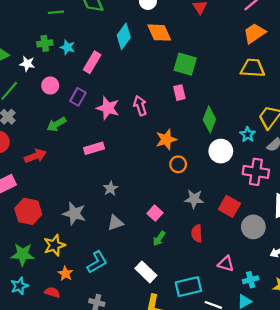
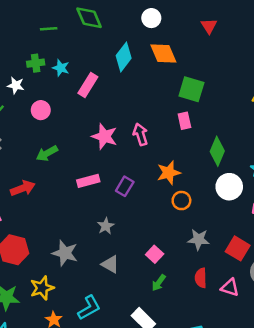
purple rectangle: (78, 97) -> (125, 186), moved
gray triangle: (115, 223) -> (110, 264), turned 48
pink triangle: (226, 264) -> (230, 287), moved

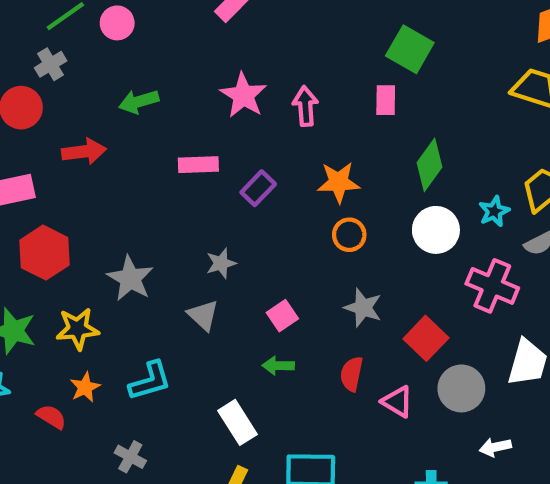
pink circle: (41, 110) -> (117, 23), moved
gray star: (106, 226) -> (221, 263), moved
green arrow: (159, 283) -> (278, 366), turned 42

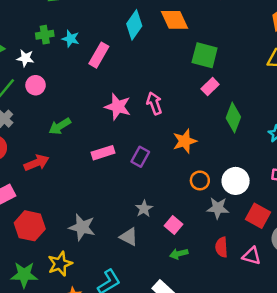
pink rectangle: (386, 100) -> (210, 87), moved, turned 60
white circle: (436, 230) -> (236, 181), moved
orange circle: (349, 235) -> (200, 180), moved
gray star: (221, 263) -> (144, 209), moved

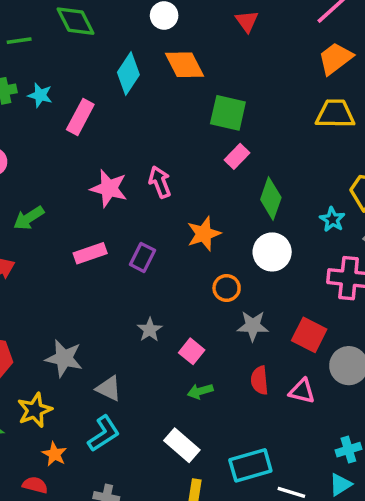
white circle: (236, 181) -> (272, 252), moved
gray triangle: (129, 237) -> (109, 388), moved

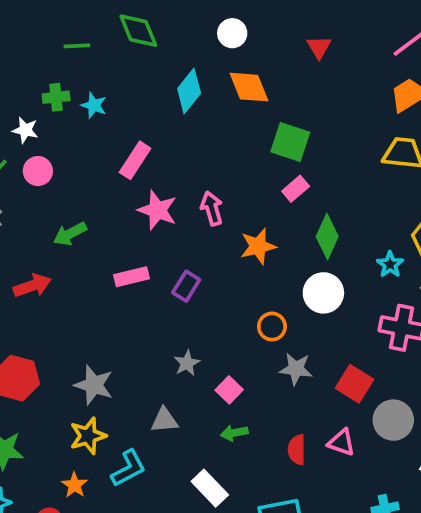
pink rectangle: (80, 117) -> (135, 160), moved
orange star: (204, 234) -> (258, 246), moved
red semicircle: (260, 380) -> (297, 450), moved
gray triangle: (109, 388) -> (164, 420), moved, turned -36
yellow star: (35, 410) -> (88, 436), moved

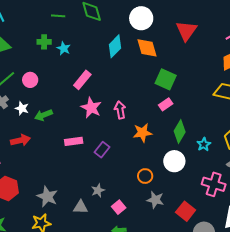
white circle: (232, 33) -> (141, 18), size x1.5
red triangle: (319, 47) -> (186, 31), size x1.6
white star: (25, 130) -> (22, 108), moved
cyan star: (390, 264) -> (204, 144), moved
gray triangle: (164, 420) -> (81, 207), moved

